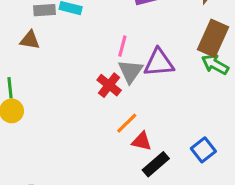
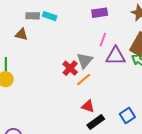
pink line: (122, 46) -> (103, 40), moved
purple triangle: (159, 63) -> (116, 56), moved
orange line: (127, 123) -> (84, 80), moved

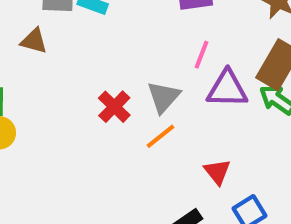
red cross: (70, 68) -> (114, 107), moved
red triangle: (88, 106) -> (217, 172), moved, turned 32

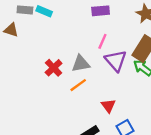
purple triangle: (227, 89) -> (116, 61), turned 45
gray triangle: (164, 97) -> (81, 64), turned 36

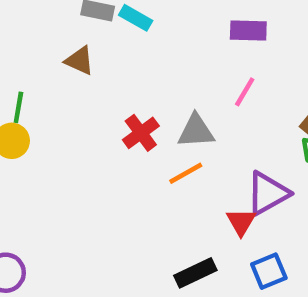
brown triangle: (11, 30) -> (80, 61), moved
purple triangle: (116, 61) -> (268, 193), moved, turned 35

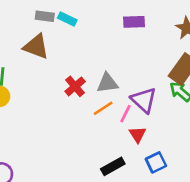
brown triangle: (80, 61) -> (36, 47), size x1.5
pink line: (245, 92) -> (126, 114), moved
purple triangle: (268, 193) -> (144, 100), moved, turned -44

